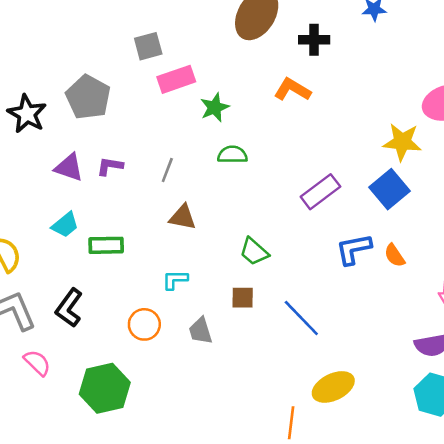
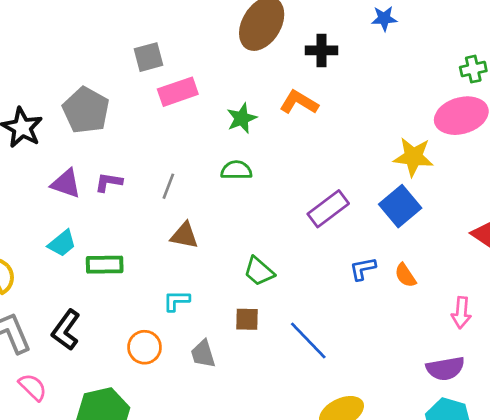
green star: (215, 107) -> (242, 118), moved
blue L-shape: (354, 249) -> (363, 269), size x0.7

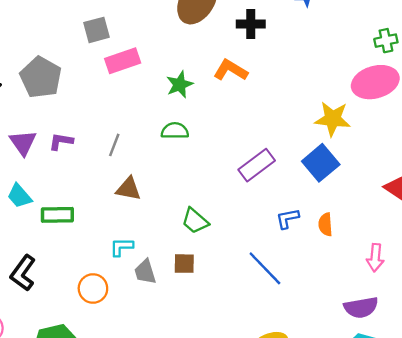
purple triangle: (66, 183) -> (23, 143), turned 36
cyan trapezoid: (62, 243) -> (19, 196), turned 88
orange semicircle: (405, 275) -> (325, 224), turned 30
blue line: (308, 341) -> (265, 268), moved
gray trapezoid: (203, 354) -> (145, 272), moved

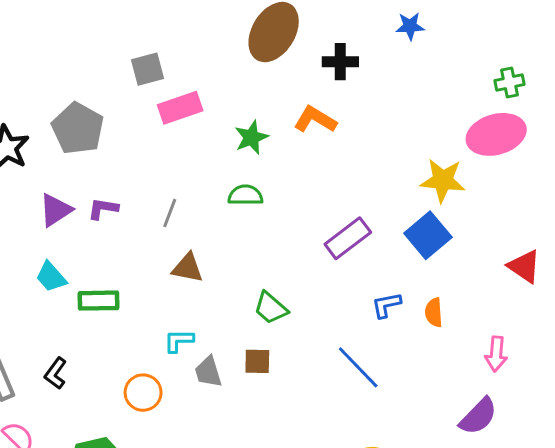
purple triangle: (23, 143) -> (56, 210), turned 32
black L-shape: (23, 273) -> (56, 373), size x0.7
purple semicircle: (361, 307) -> (478, 416), turned -36

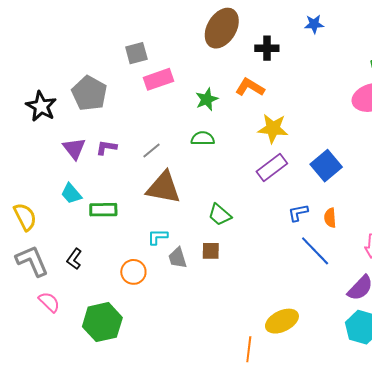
yellow star: (443, 180) -> (273, 128), moved
purple triangle: (56, 210) -> (74, 149), turned -35
gray line: (170, 213) -> (152, 151), turned 30
brown triangle: (188, 268) -> (164, 188), size x1.6
blue line: (358, 367) -> (315, 251), moved

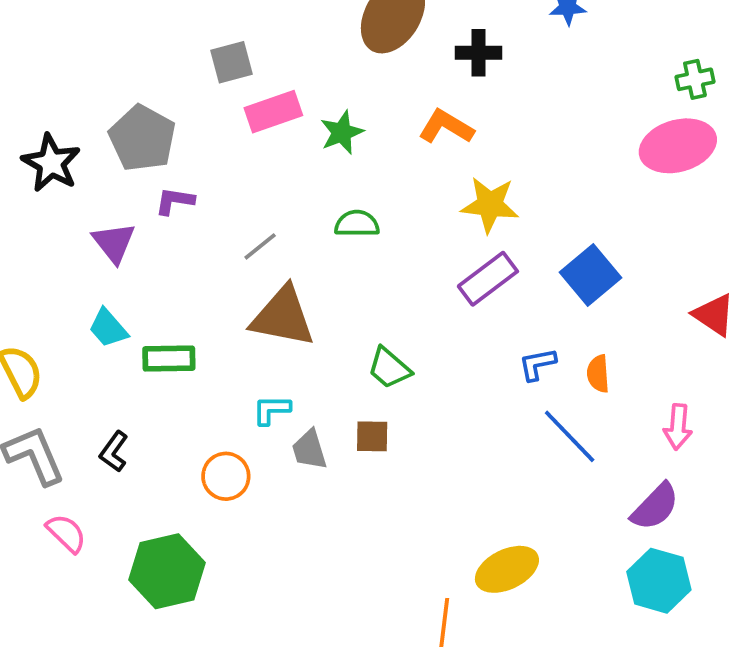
green star: (207, 99) -> (342, 133), moved
purple L-shape: (106, 148) -> (175, 201), moved

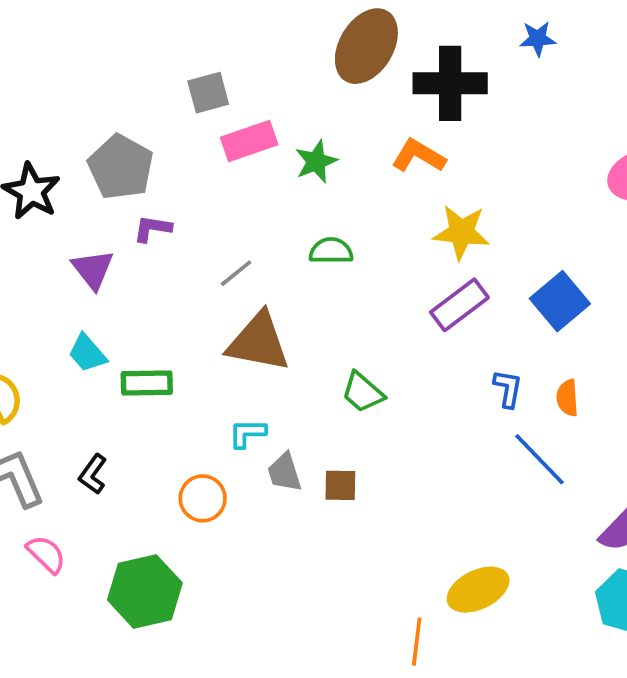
black cross: (478, 53) -> (450, 83), size x1.6
blue L-shape: (537, 364) -> (508, 389), turned 111
brown square: (372, 436) -> (340, 485), moved

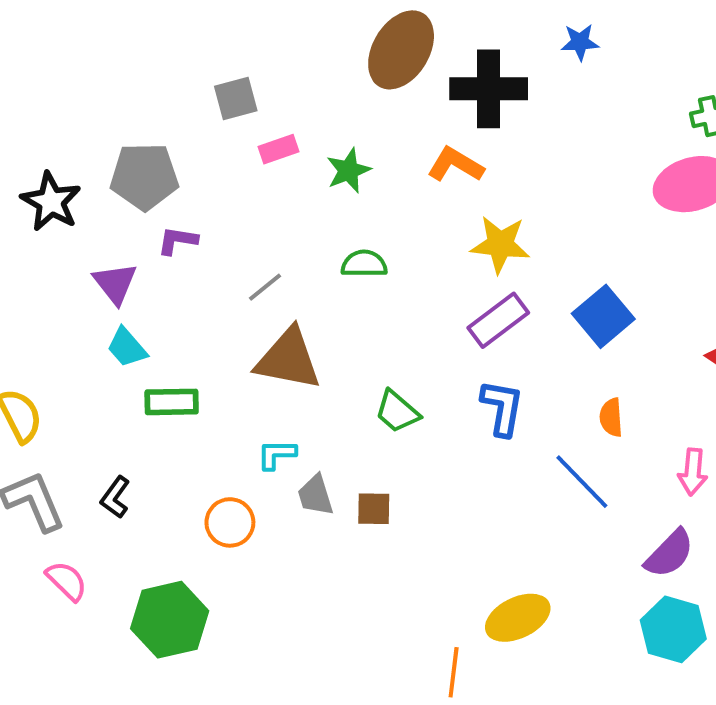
pink rectangle: (249, 141) -> (279, 149), size x0.7
gray pentagon: (121, 167) -> (144, 176), turned -30
cyan trapezoid: (87, 353) -> (127, 347), moved
blue L-shape: (508, 389) -> (502, 408), moved, size x1.4

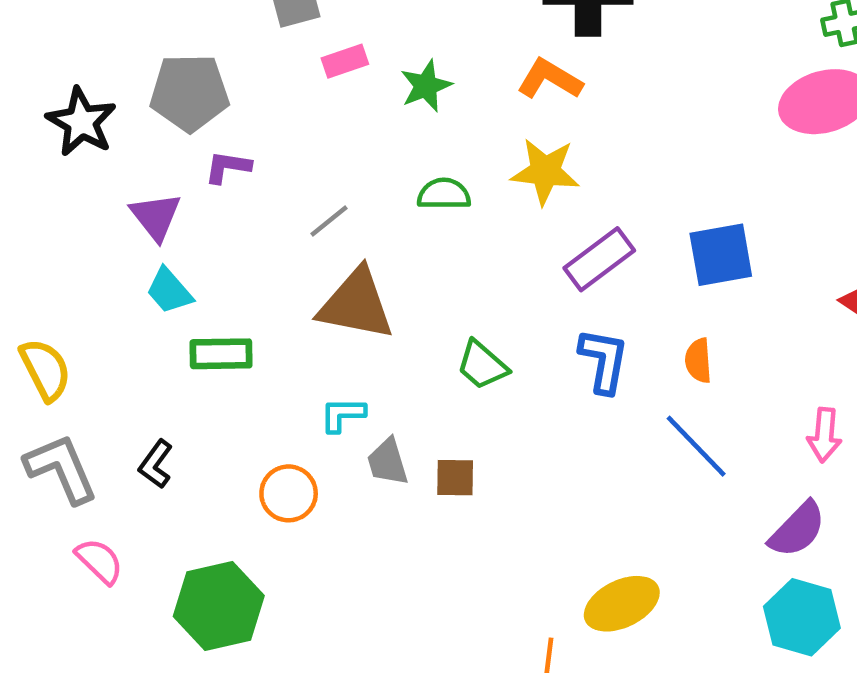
yellow star: (500, 244) -> (545, 171), moved
blue square: (603, 316) -> (721, 255), turned 30
orange semicircle: (611, 417) -> (698, 361), moved

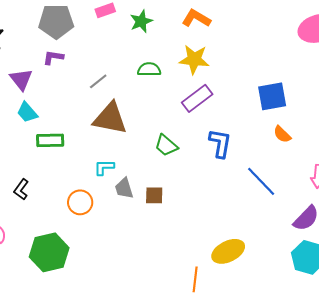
gray pentagon: (189, 93) -> (56, 21), moved
purple rectangle: (599, 259) -> (197, 98), moved
orange semicircle: (698, 361) -> (282, 134), moved, turned -42

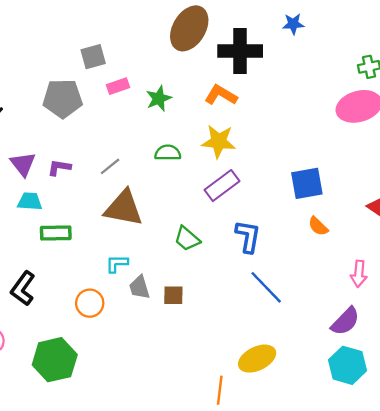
purple L-shape: (53, 57) -> (59, 167), moved
cyan trapezoid: (27, 112) -> (30, 201), turned 135
blue line: (261, 181) -> (266, 287), moved
black L-shape: (21, 189) -> (23, 288), size x1.4

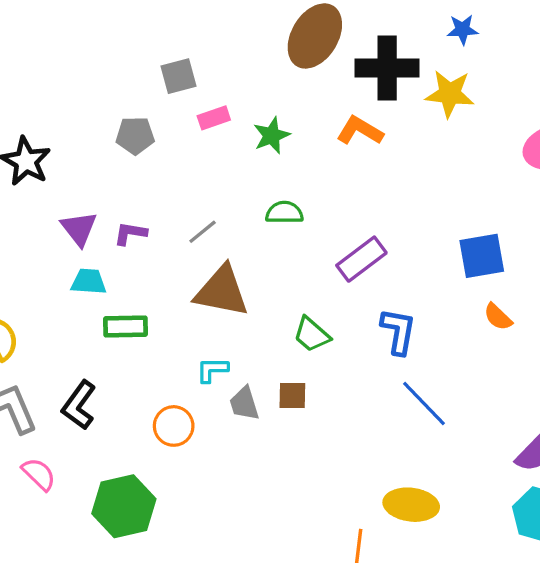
gray pentagon: (63, 98) -> (135, 135), size x0.7
yellow star: (219, 141) -> (450, 94), moved
brown square: (173, 295) -> (292, 396), moved
yellow ellipse: (257, 359) -> (411, 505), turned 33

